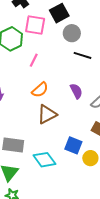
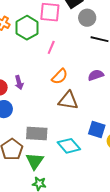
purple semicircle: (76, 91) -> (96, 75), turned -77
brown triangle: (47, 114) -> (68, 100), turned 40

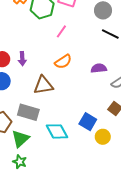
brown triangle: (68, 100) -> (43, 85), moved, turned -30

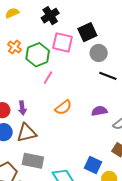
pink line: (61, 31) -> (48, 78), moved
brown triangle: (43, 85) -> (27, 133), moved

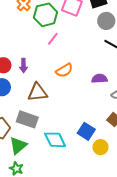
brown triangle: (27, 133) -> (37, 92), moved

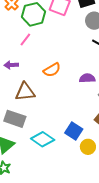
pink line: (53, 39) -> (25, 40), moved
purple arrow: (23, 66) -> (11, 65), turned 88
cyan diamond: (55, 140) -> (43, 139), turned -30

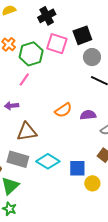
orange semicircle: (52, 70) -> (63, 110), moved
blue square: (74, 131) -> (77, 168), turned -30
cyan diamond: (43, 139) -> (48, 161), moved

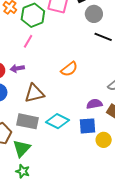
purple semicircle: (88, 115) -> (94, 104), moved

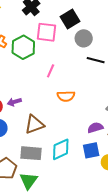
pink line: (28, 41) -> (51, 71), moved
orange semicircle: (69, 69) -> (66, 96), turned 42
cyan diamond: (57, 121) -> (61, 149), turned -45

